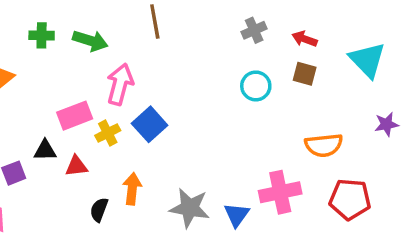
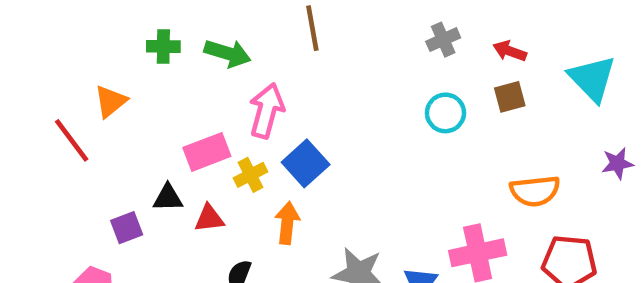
brown square: (305, 74) -> (510, 97), turned -30
orange arrow: (132, 189) -> (287, 223), moved

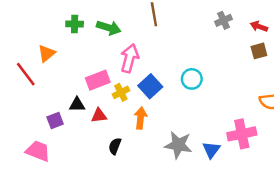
cyan circle: (445, 113) -> (192, 79), moved

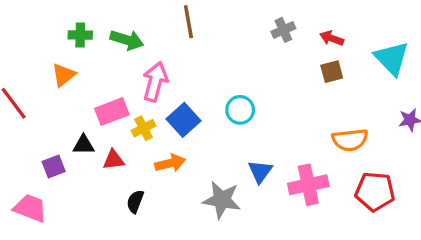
orange triangle: (46, 53) -> (64, 75), moved
orange arrow: (140, 118) -> (170, 163), turned 70
blue triangle: (211, 150) -> (260, 172), moved

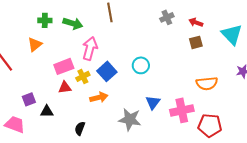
black triangle: (84, 145) -> (47, 111), moved
red triangle: (114, 160) -> (65, 87), moved
red pentagon: (375, 191) -> (210, 125), moved
black semicircle: (135, 201) -> (80, 128), moved

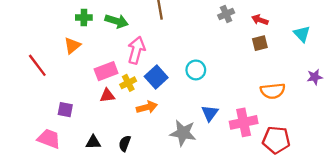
cyan triangle: (232, 34) -> (302, 34), size x0.7
purple square: (29, 99) -> (65, 110), turned 32
black triangle: (47, 111) -> (93, 142), moved

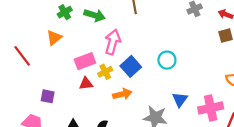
green cross: (84, 18) -> (65, 12), turned -32

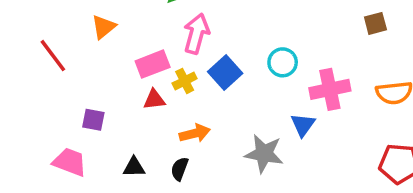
orange arrow: (122, 94) -> (195, 133), moved
pink cross: (211, 108) -> (330, 89), moved

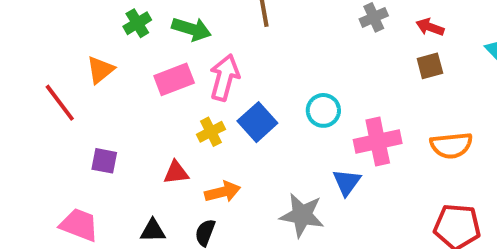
orange triangle: (104, 27) -> (100, 70), moved
pink rectangle: (153, 64) -> (174, 79), moved
red triangle: (154, 100) -> (176, 172), moved
purple square: (93, 120) -> (104, 161), moved

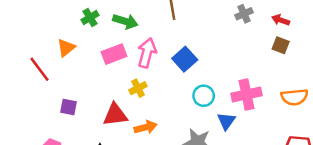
brown square: (430, 66) -> (281, 45), turned 36
cyan circle: (323, 110) -> (204, 96), moved
blue square: (257, 122) -> (185, 59), moved
red triangle: (176, 172) -> (115, 115), size x1.5

